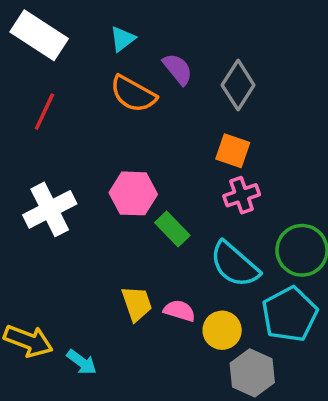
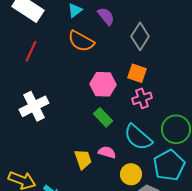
purple semicircle: (178, 69) -> (106, 16), moved
pink hexagon: (133, 193) -> (103, 84), moved
pink semicircle: (179, 311) -> (107, 152), moved

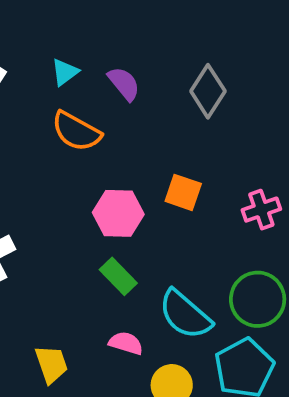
gray diamond: (140, 36) -> (208, 91), moved
pink cross: (142, 98) -> (261, 210), moved
yellow trapezoid: (83, 159) -> (51, 364), moved

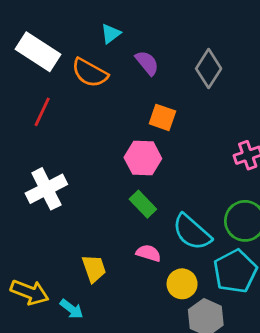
cyan triangle: (65, 72) -> (111, 34), moved
orange semicircle: (76, 131) -> (90, 73), moved
orange square: (183, 192) -> (162, 117), moved

